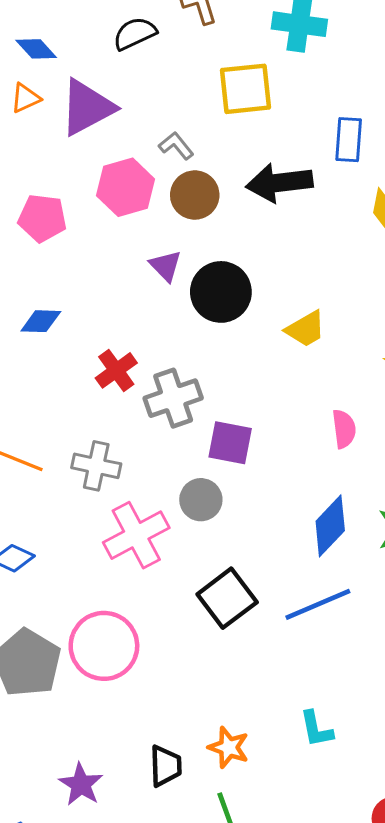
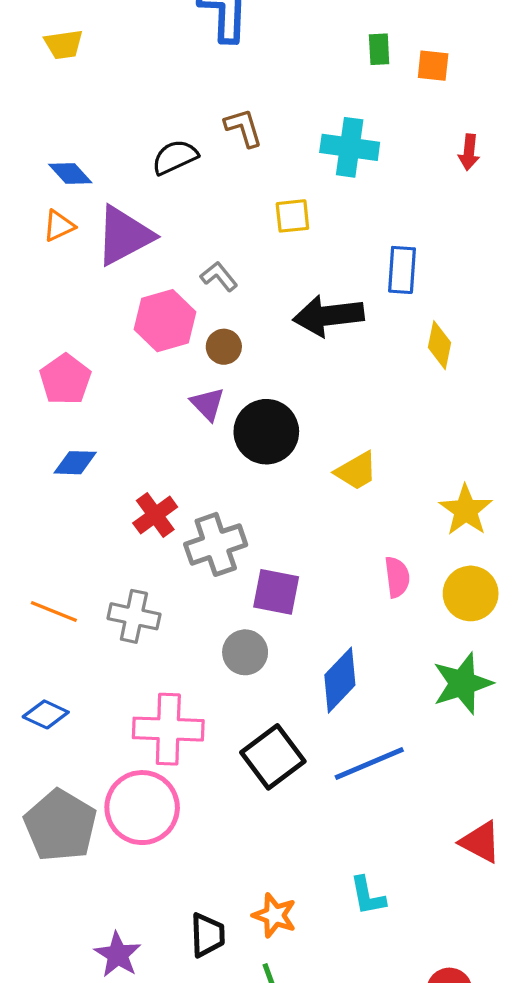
yellow square: (246, 89) -> (292, 216), size x0.6
brown circle: (195, 195) -> (224, 347), moved, size x0.7
pink pentagon: (42, 218) -> (65, 379), moved, turned 30
blue diamond: (330, 526) -> (340, 680), moved
pink cross: (136, 535) -> (168, 729), moved, turned 30

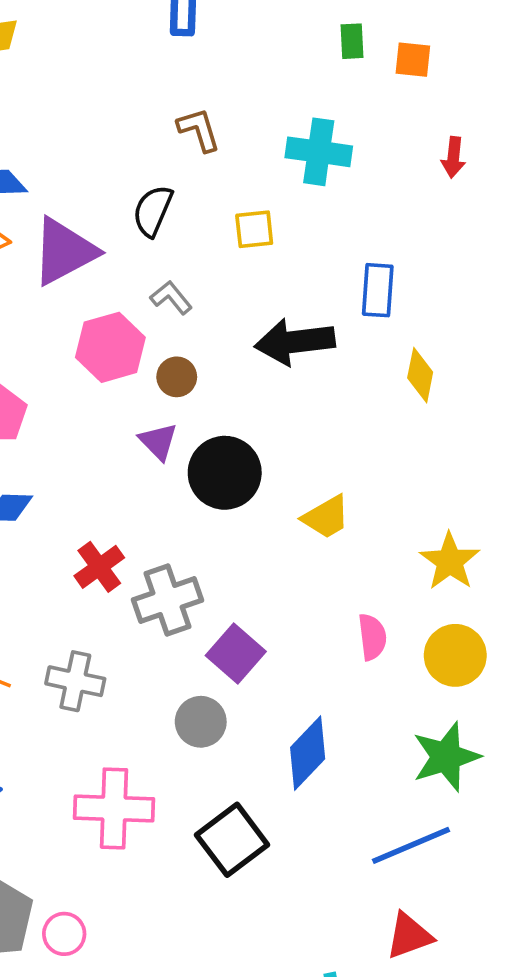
black semicircle: (175, 157) -> (153, 211), moved, turned -42
purple square: (276, 592) -> (236, 654), turned 30
blue line: (369, 763) -> (411, 845), moved
pink circle: (142, 808) -> (64, 934), moved, size x0.5
red triangle: (480, 842) -> (409, 936), moved, turned -48

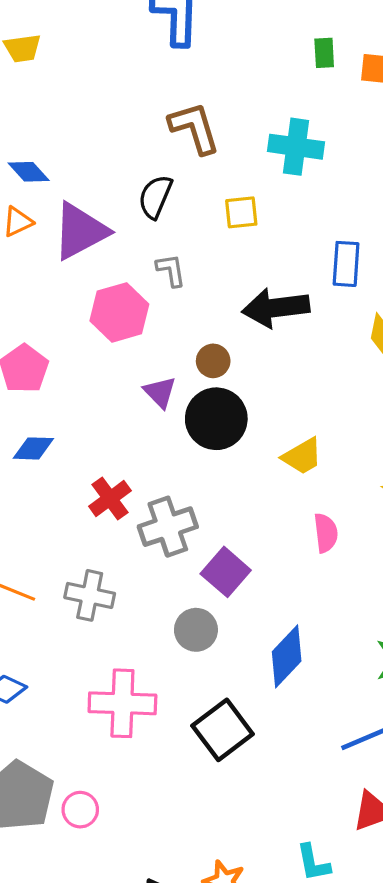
brown L-shape: (199, 130) -> (194, 128), size x1.4
gray L-shape: (171, 298) -> (171, 270), turned 30
brown circle: (177, 377) -> (213, 361), moved
pink semicircle: (372, 637) -> (326, 533), moved

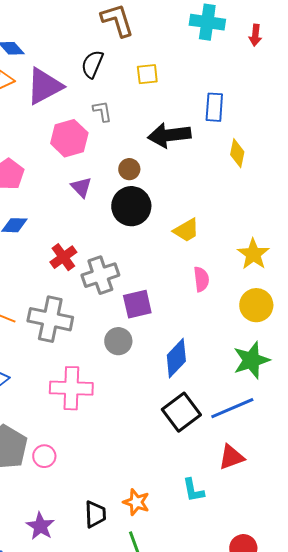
cyan cross: (296, 147) -> (207, 22), moved
purple triangle: (160, 392) -> (81, 187), moved
purple square: (226, 572) -> (137, 304), turned 36
gray cross: (90, 595) -> (50, 319), size x1.4
black square: (223, 730) -> (181, 412), moved

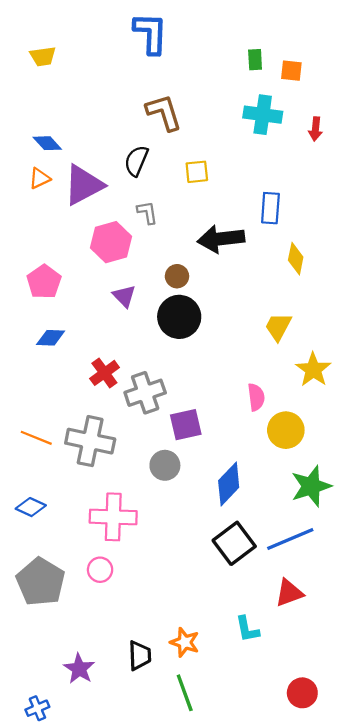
yellow trapezoid: (186, 230) -> (278, 327), moved, turned 148
yellow circle: (256, 305) -> (286, 430), moved
pink circle: (44, 456) -> (100, 570), moved

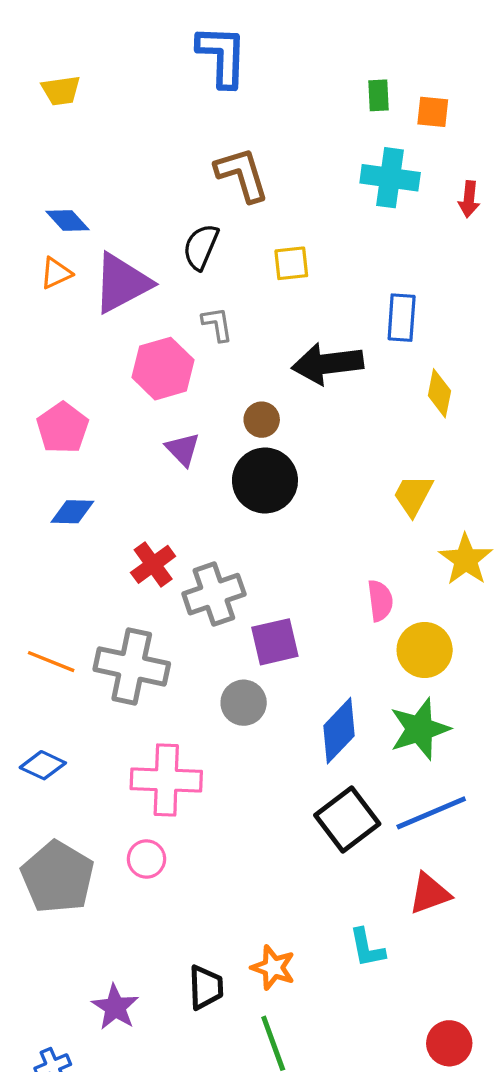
green star: (311, 486) -> (420, 729), moved

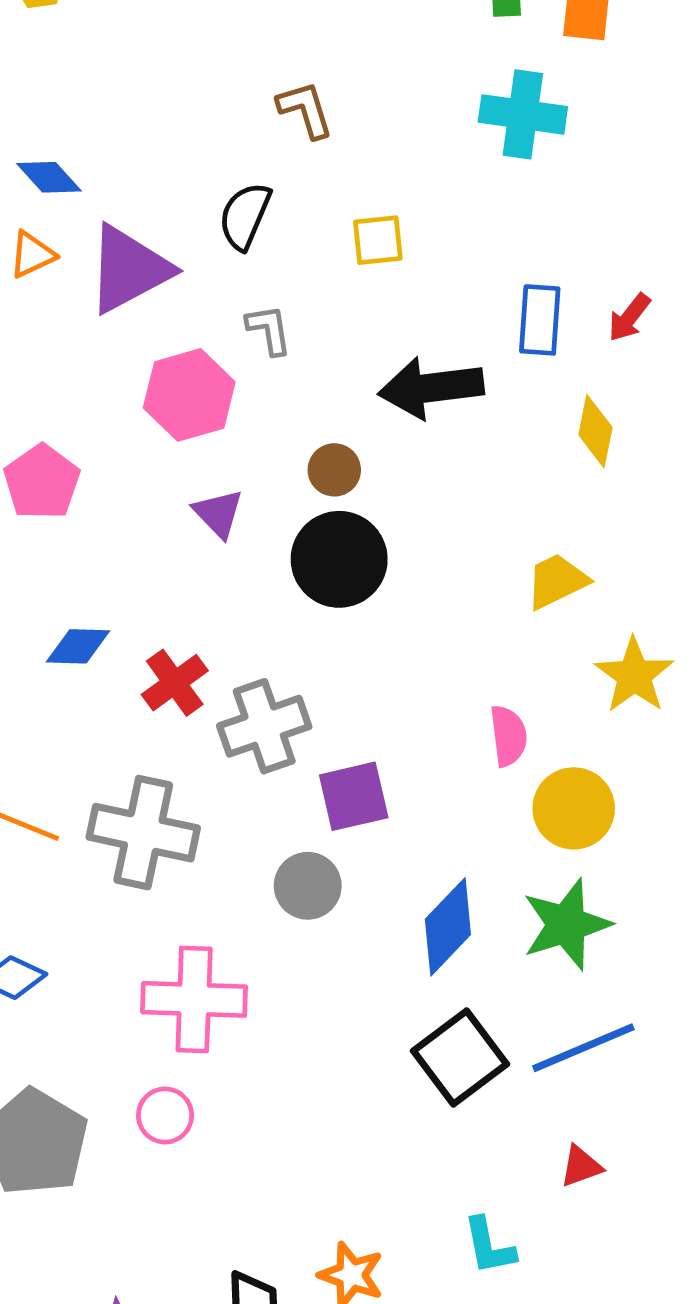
brown L-shape: (242, 174) -> (305, 110), size x0.7
red arrow: (469, 199) -> (629, 318), moved, turned 32
yellow trapezoid: (413, 495) -> (557, 581), turned 36
blue diamond: (72, 512) -> (78, 646), moved
red triangle: (430, 894) -> (581, 1166), size x0.7

